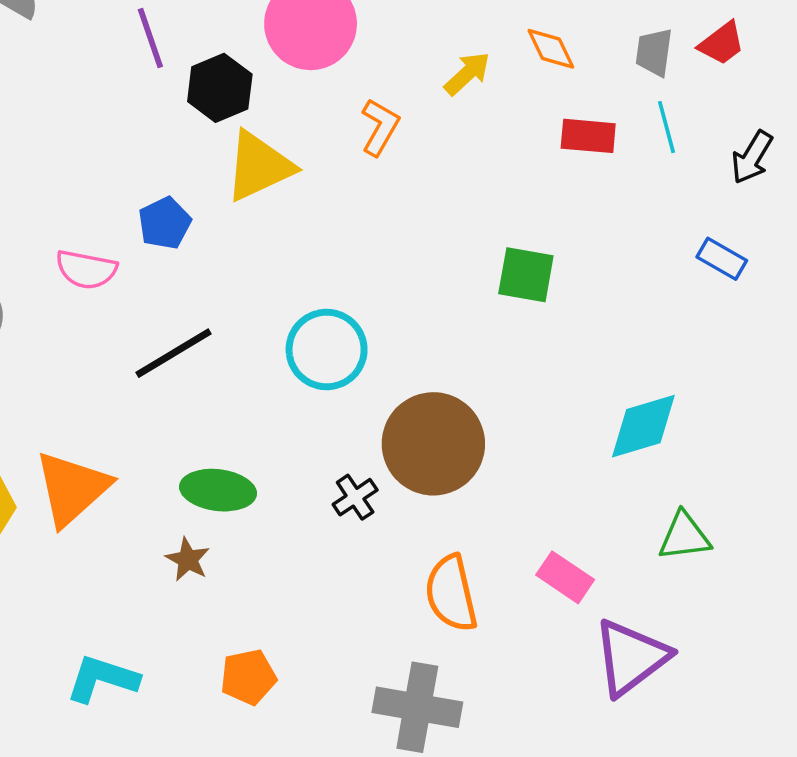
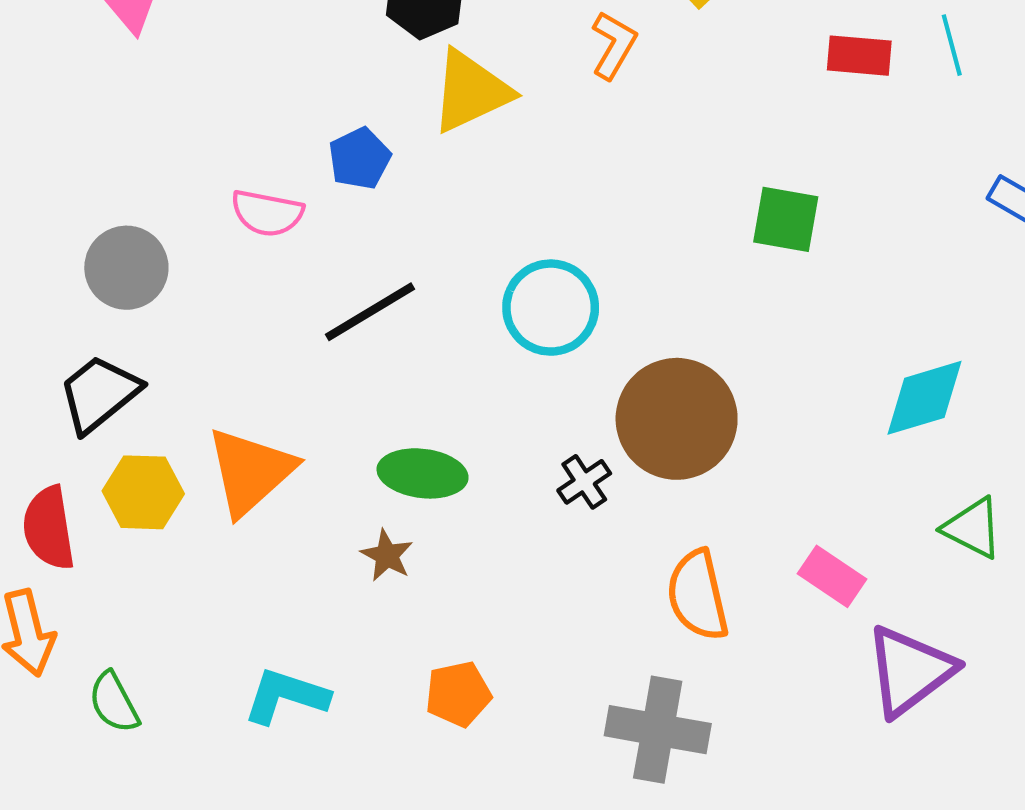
green triangle: (684, 536) -> (973, 528), turned 34

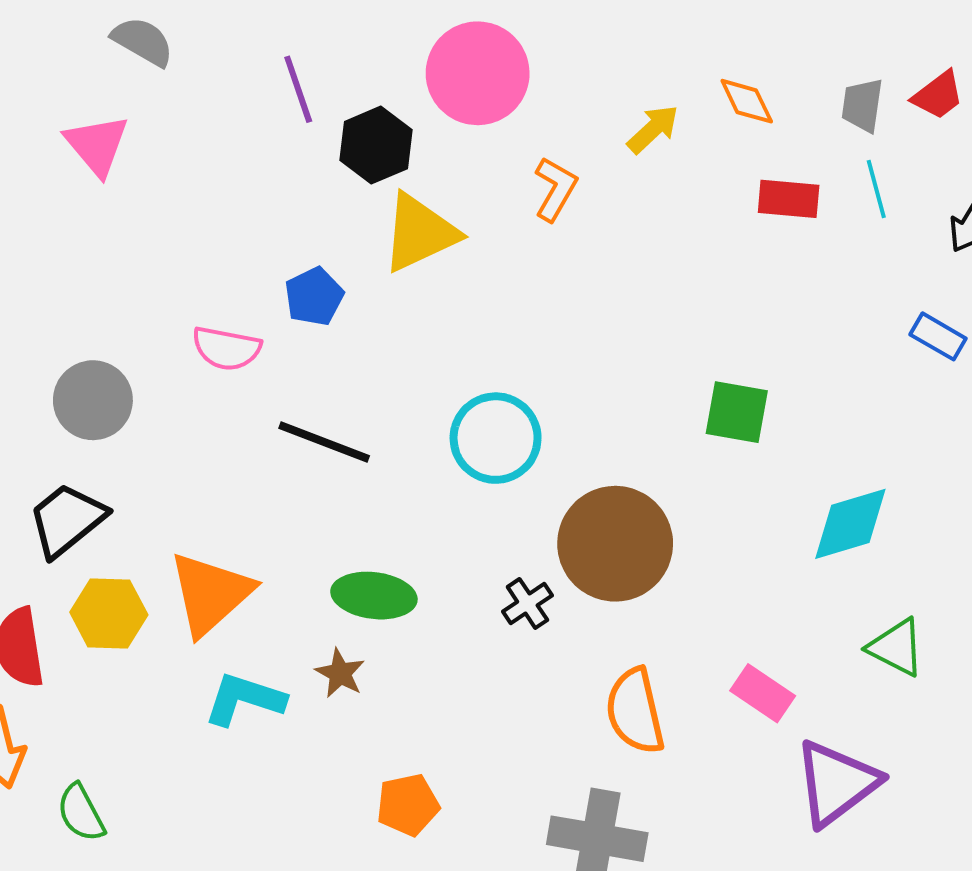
green square: (786, 219) -> (737, 412), moved
black line: (370, 312) -> (324, 442), turned 52
cyan L-shape: (286, 696) -> (244, 699), moved

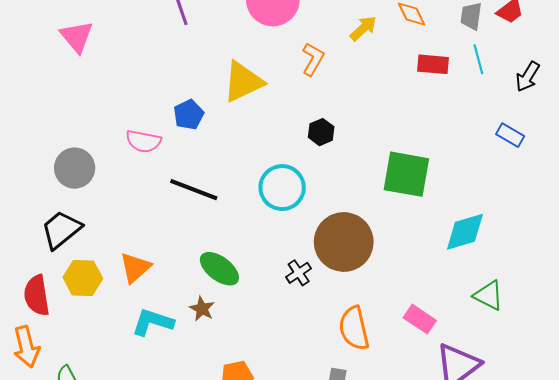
black hexagon: (376, 145) -> (321, 132), moved, size x0.7
green square: (737, 412) -> (406, 174), size x1.4
orange triangle: (211, 594) -> (135, 268), size x0.7
green ellipse: (374, 596) -> (219, 269), turned 30

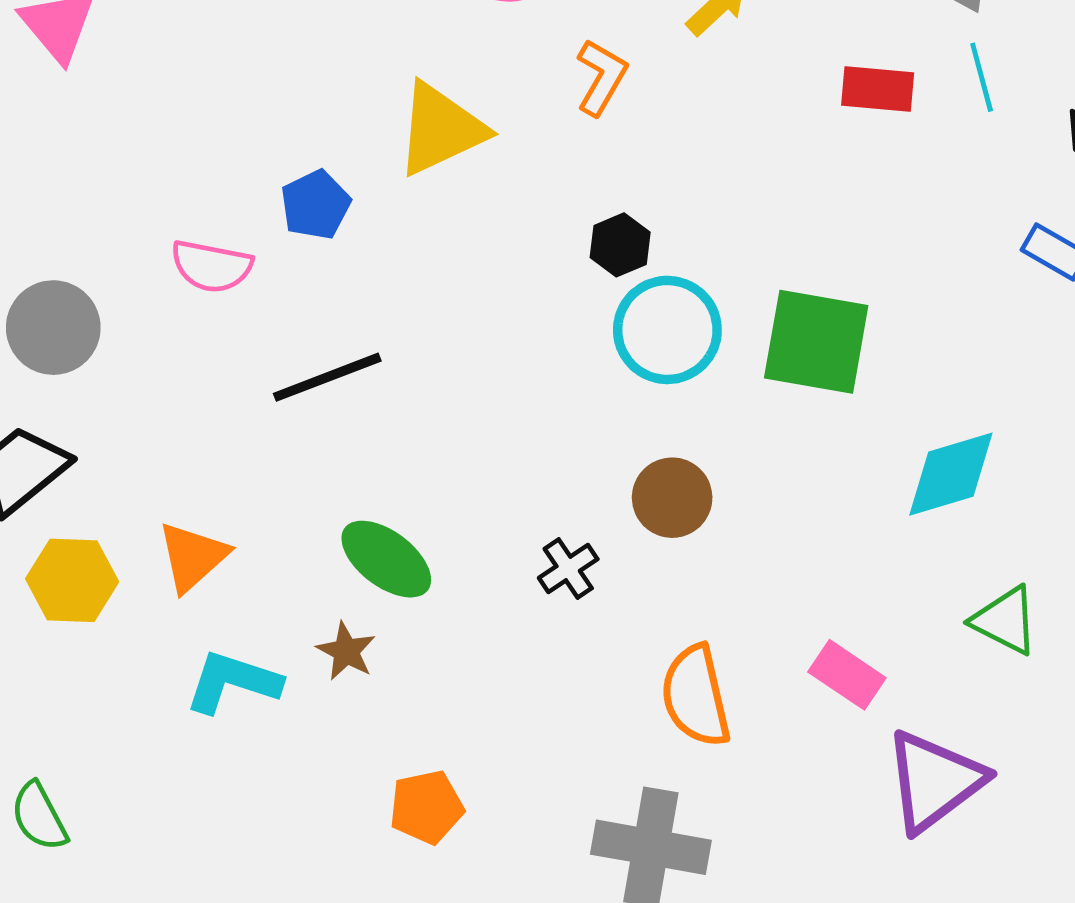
cyan circle: (282, 188) -> (667, 330), moved
black line: (194, 190) -> (327, 377), turned -42
brown circle: (344, 242) -> (672, 498), size x0.6

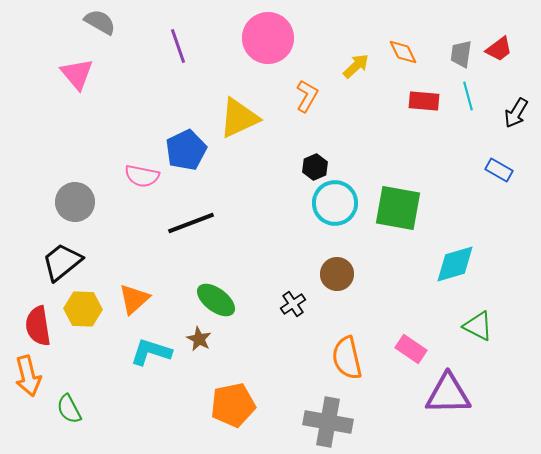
blue pentagon: (315, 205) -> (186, 150), size x1.4
purple triangle: (934, 781) -> (448, 394), turned 36
orange pentagon: (426, 807) -> (233, 405), size x1.4

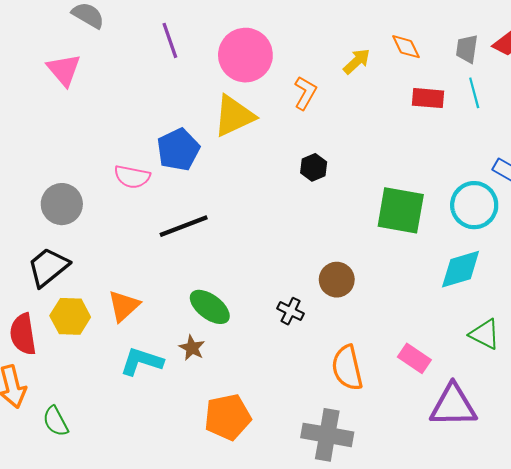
pink circle: (268, 38) -> (245, 55), moved
cyan circle: (335, 203) -> (474, 205), moved
black cross: (293, 304) -> (291, 311), turned -30

